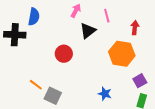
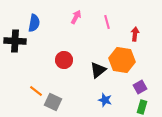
black triangle: (88, 31) -> (98, 70), moved

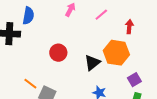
pink line: (107, 22) -> (101, 15), turned 64

